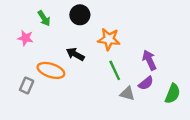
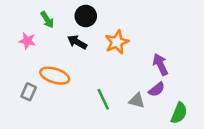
orange star: (109, 39) -> (117, 42), turned -30
black arrow: (75, 54) -> (77, 42), moved
green line: (115, 70) -> (103, 99), moved
green semicircle: (173, 94) -> (179, 113), moved

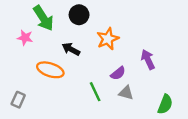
green arrow: (47, 20) -> (43, 18), size x1.6
black arrow: (77, 42) -> (71, 49), moved
purple semicircle: (157, 89) -> (118, 73), moved
gray rectangle: (29, 92) -> (18, 100), moved

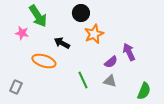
black circle: (79, 15) -> (81, 13), moved
purple semicircle: (118, 73) -> (111, 62), moved

